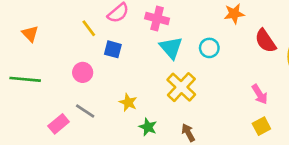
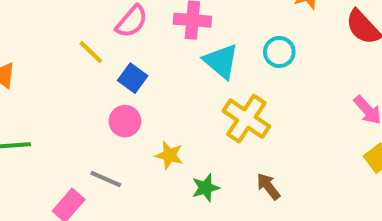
blue square: (113, 49) -> (133, 78), turned 30
pink circle: (83, 72) -> (125, 121), moved
green star: (148, 127) -> (206, 188), turned -30

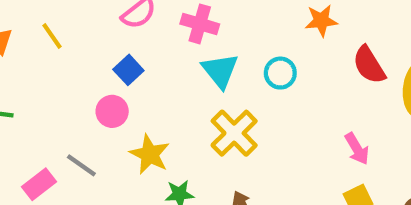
yellow line: (91, 52) -> (52, 36), moved
yellow star: (169, 155) -> (150, 154), size x1.4

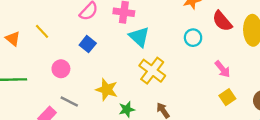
cyan circle: (280, 73) -> (193, 38), moved
pink circle: (112, 111) -> (61, 69), moved

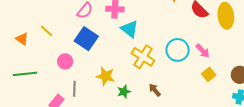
cyan circle: (193, 38) -> (178, 50), moved, size x1.5
blue square: (88, 44) -> (86, 39), size x1.6
gray line: (69, 102) -> (74, 89), turned 70

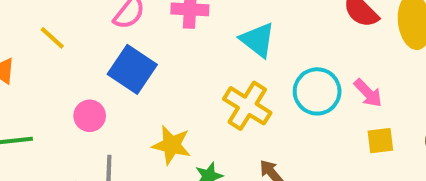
cyan triangle: (130, 29) -> (258, 40), moved
yellow line: (46, 31) -> (52, 38), moved
yellow square: (209, 74) -> (380, 141), turned 32

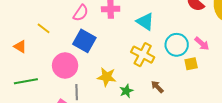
pink circle: (90, 116) -> (65, 66), size x1.6
yellow square: (380, 141) -> (191, 64), moved

